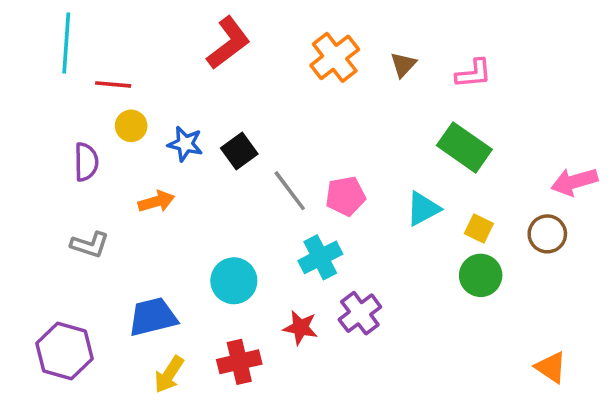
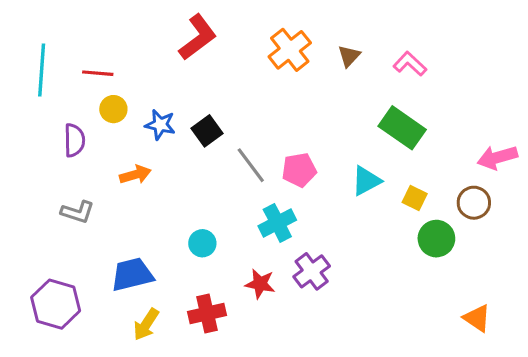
cyan line: (66, 43) -> (42, 70), moved
pink L-shape: (473, 74) -> (410, 64), turned -132
green circle: (481, 275) -> (436, 239), moved
cyan circle: (234, 281) -> (202, 243), size x0.7

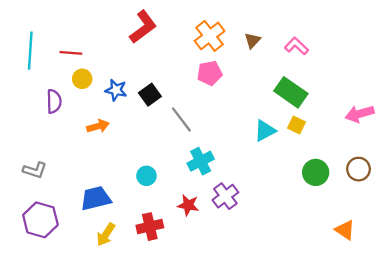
pink pentagon: (299, 170) -> (210, 73), moved
yellow square: (415, 198) -> (296, 125), moved
brown circle: (474, 203) -> (359, 169), moved
gray L-shape: (78, 212) -> (35, 170), moved

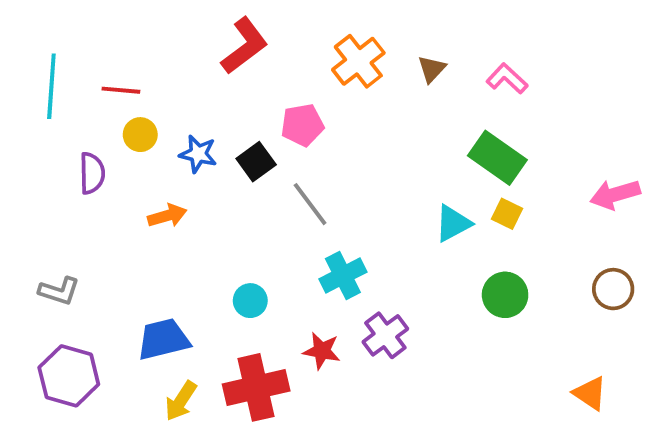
pink pentagon: (210, 73) -> (302, 125), moved
green circle: (316, 172) -> (505, 295), moved
red cross: (150, 227) -> (256, 387), size x1.4

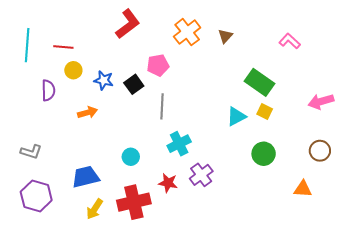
pink L-shape: (507, 79) -> (290, 41), moved
gray line: (310, 204) -> (162, 106), turned 40
orange triangle: (590, 393) -> (303, 189), moved, turned -30

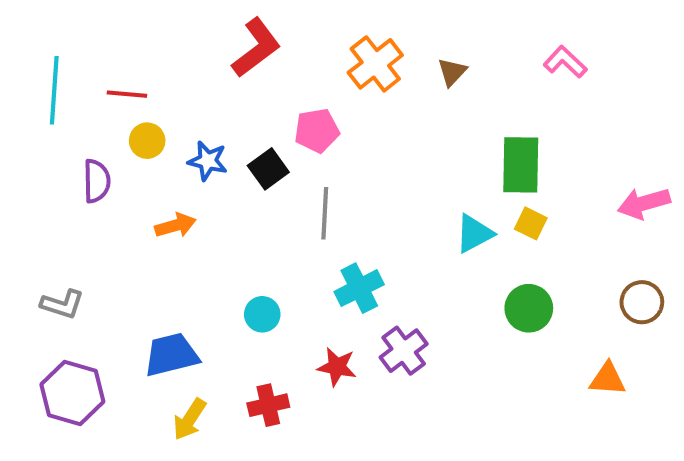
pink L-shape: (290, 41) -> (565, 62), moved
green rectangle: (260, 82) -> (521, 165), turned 56
red cross: (134, 202) -> (268, 405), size x0.6

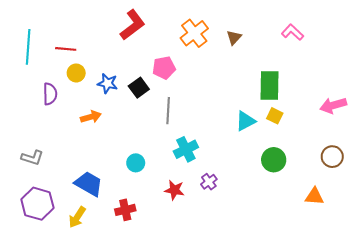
purple cross: (404, 351) -> (209, 182), size x0.7
blue trapezoid: (171, 355) -> (89, 184), turned 44
red cross: (268, 405) -> (125, 210), moved
yellow arrow: (190, 419) -> (77, 217), moved

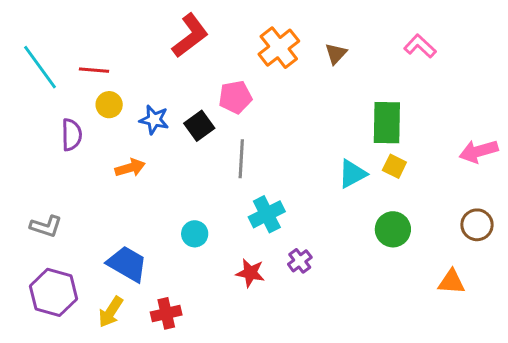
cyan line: (28, 47) -> (40, 67), turned -40
red cross: (125, 210) -> (166, 313), moved

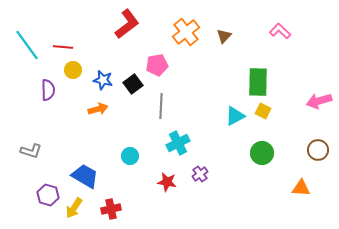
orange arrow: (130, 168) -> (98, 109), moved
purple hexagon: (54, 292) -> (48, 195), moved, size x0.7

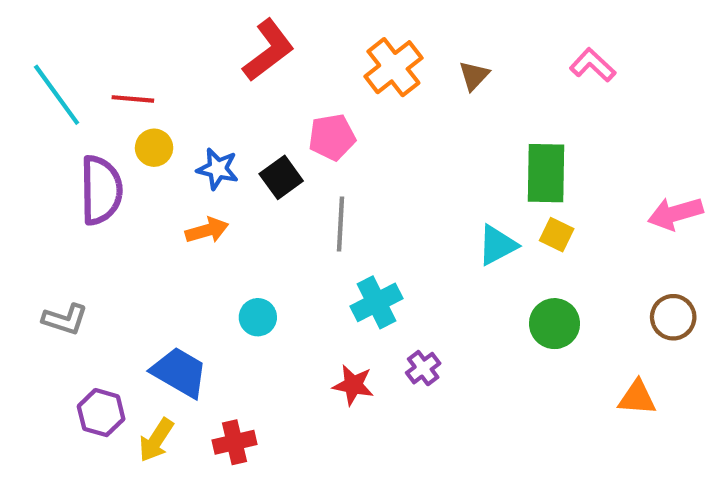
purple semicircle: (48, 90) -> (101, 190), size x1.5
cyan circle: (130, 156) -> (258, 317), moved

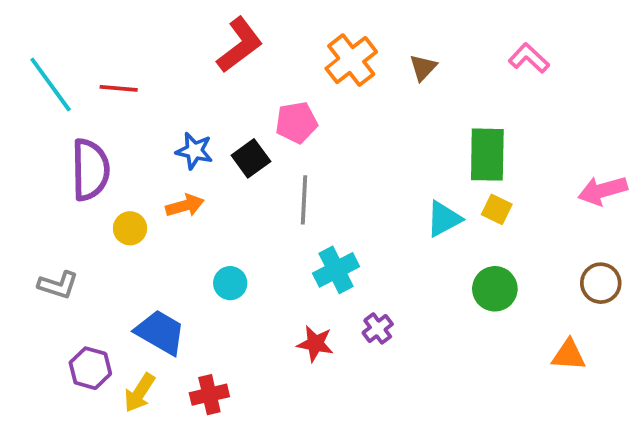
yellow circle: (154, 148) -> (130, 228), moved

